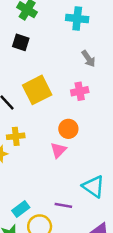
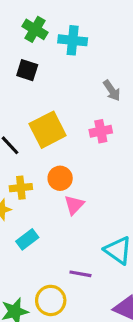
cyan cross: (77, 19) -> (73, 40), moved
orange circle: (68, 129) -> (60, 178), moved
cyan rectangle: (21, 209) -> (27, 239), moved

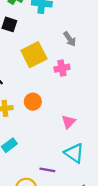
yellow square: (48, 130) -> (34, 55), moved
pink triangle: (74, 205) -> (69, 122), moved

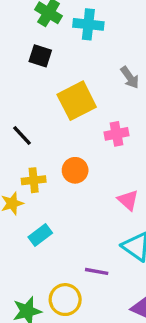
pink cross: (62, 68) -> (117, 134), moved
pink triangle: (69, 122) -> (128, 200), turned -32

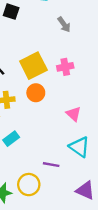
gray arrow: (130, 77) -> (64, 25), moved
yellow square: (77, 101) -> (33, 66), moved

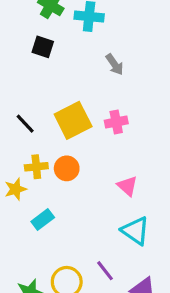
orange circle: (36, 93) -> (67, 168), moved
purple line: (51, 165) -> (105, 271), moved, turned 42

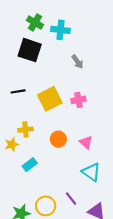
black square: (43, 47) -> (30, 50), size x1.6
black line: (25, 124) -> (18, 91), moved, turned -56
orange circle: (67, 168) -> (58, 139), moved

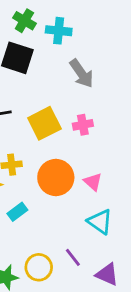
gray arrow: (77, 62) -> (81, 73), size x1.5
orange circle: (58, 139) -> (56, 177), size x1.6

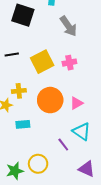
pink triangle: (93, 182) -> (76, 103), turned 48
cyan rectangle: (17, 212) -> (23, 124), turned 32
purple line: (73, 257) -> (63, 145), moved

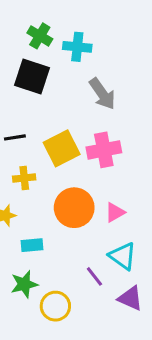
pink cross: (69, 63) -> (104, 150), size x1.5
yellow cross: (19, 91) -> (24, 178), moved
purple triangle: (87, 169) -> (130, 298), moved
green star: (15, 171) -> (24, 284), moved

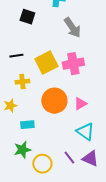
black square: (32, 77) -> (27, 17), size x0.7
purple line: (94, 276) -> (69, 158), moved

